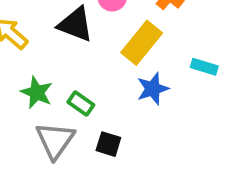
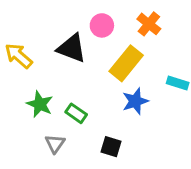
gray triangle: (55, 140) -> (55, 144), size x0.6
black square: (108, 144) -> (111, 147), moved

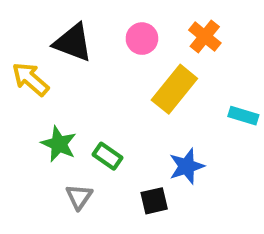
black triangle: (72, 48) -> (73, 43), moved
blue star: (135, 101) -> (187, 166), moved
black square: (111, 147) -> (154, 201), turned -30

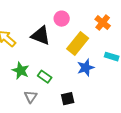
orange cross: (205, 37) -> (103, 23), moved
black triangle: (73, 43) -> (41, 36), moved
blue star: (187, 166) -> (86, 68), moved

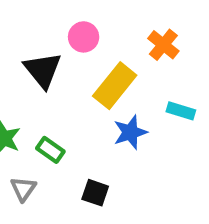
black triangle: (41, 36) -> (43, 70), turned 30
black square: (68, 99) -> (95, 193), turned 32

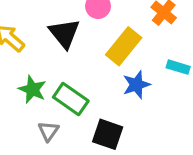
green rectangle: (50, 150) -> (71, 99), size x1.5
black square: (95, 193) -> (108, 134), size x1.4

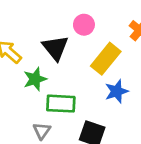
green star: (32, 89) -> (35, 79), moved, turned 30
green rectangle: (71, 99) -> (61, 104), turned -32

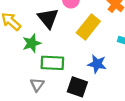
blue star: (117, 91) -> (97, 64), moved, turned 30

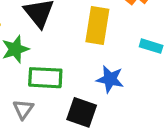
yellow rectangle: (88, 27) -> (97, 26), turned -30

